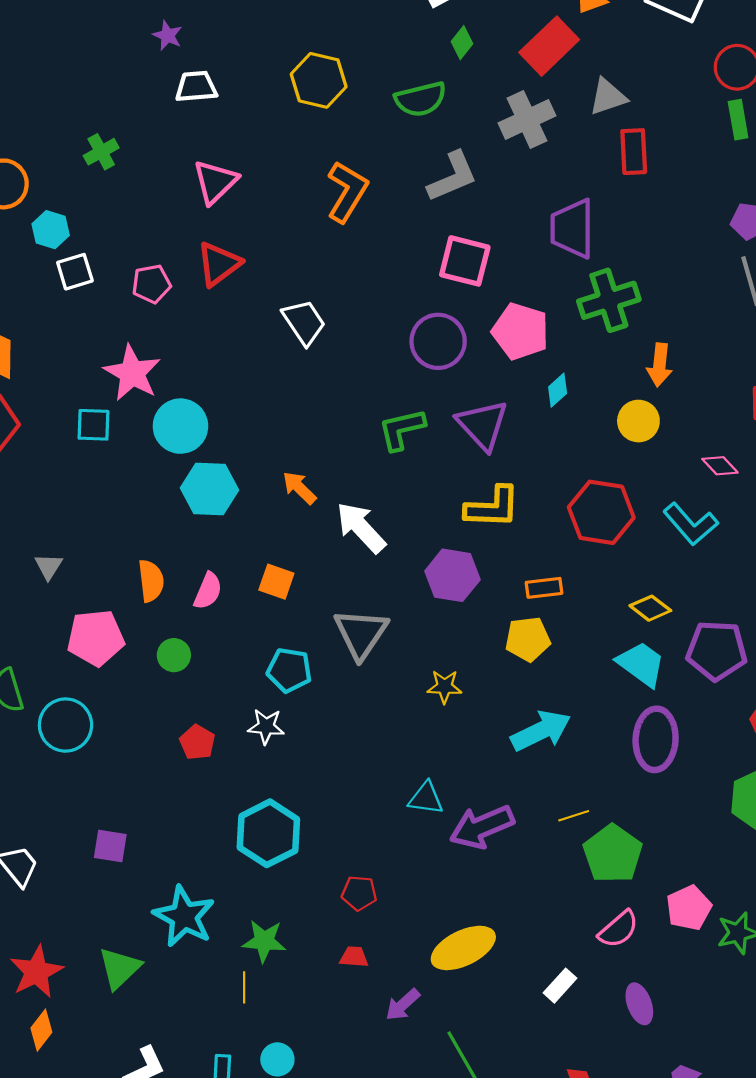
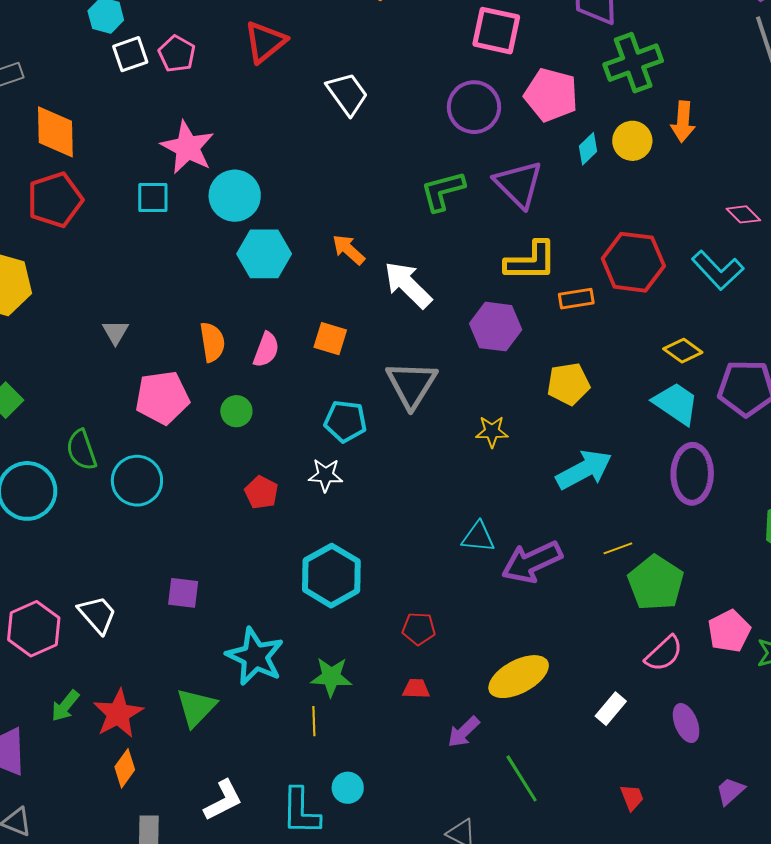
pink pentagon: (151, 284) -> (177, 54), moved, turned -30
yellow circle: (638, 421) -> (632, 141), moved
orange rectangle: (544, 588) -> (576, 299), moved

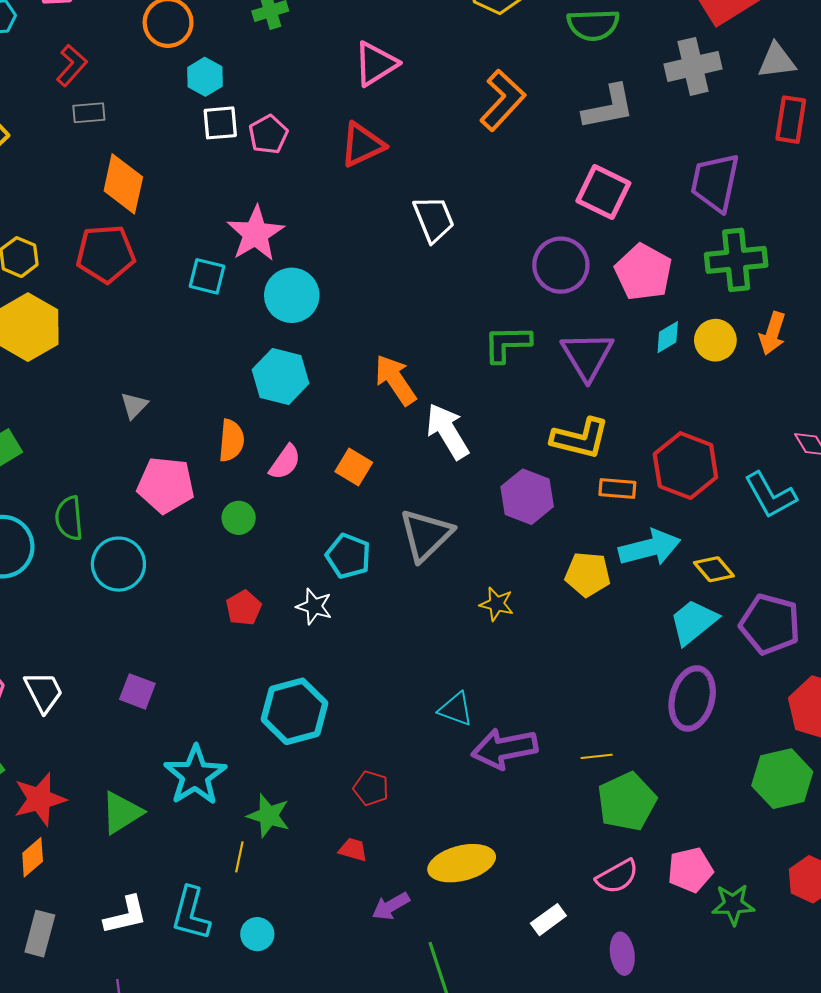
orange arrow: (349, 250) -> (395, 380), size x1.4
cyan hexagon: (264, 254) -> (281, 376), moved
cyan trapezoid: (676, 403) -> (693, 622), turned -87
cyan arrow: (584, 470) -> (650, 548), moved
cyan L-shape: (301, 811) -> (191, 913), moved

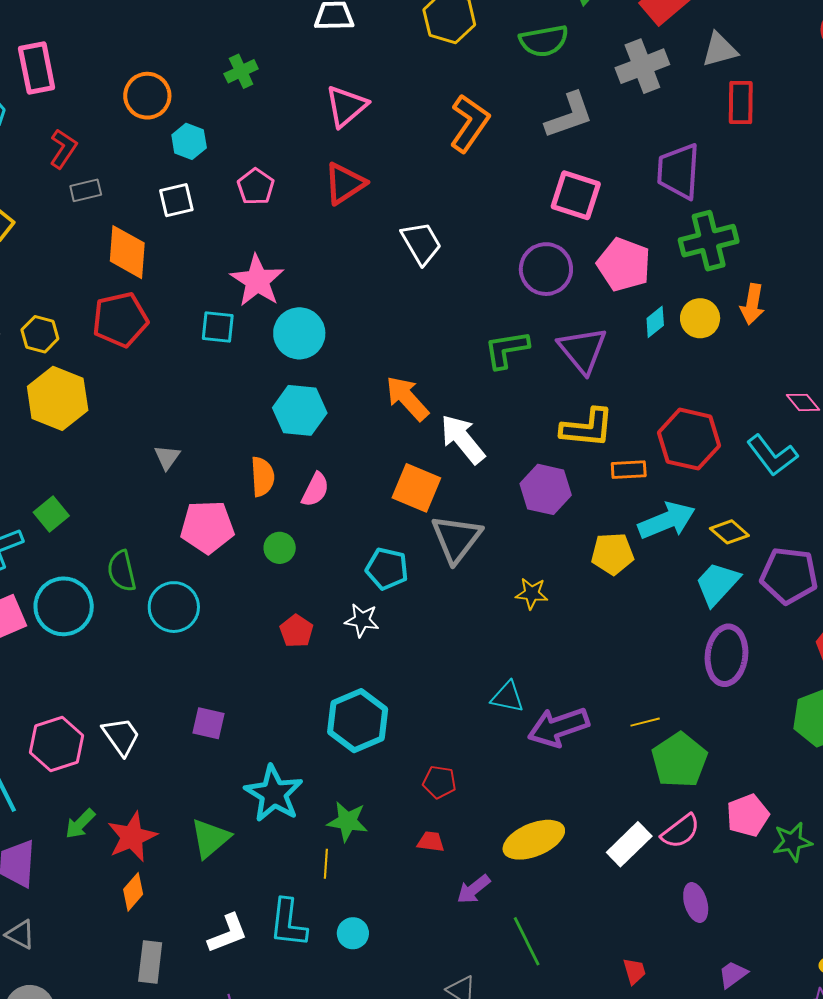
white square: (220, 123) -> (176, 200), moved
orange square: (354, 467) -> (416, 488), moved, size x1.4
white rectangle: (548, 920) -> (629, 844), moved, size x1.4

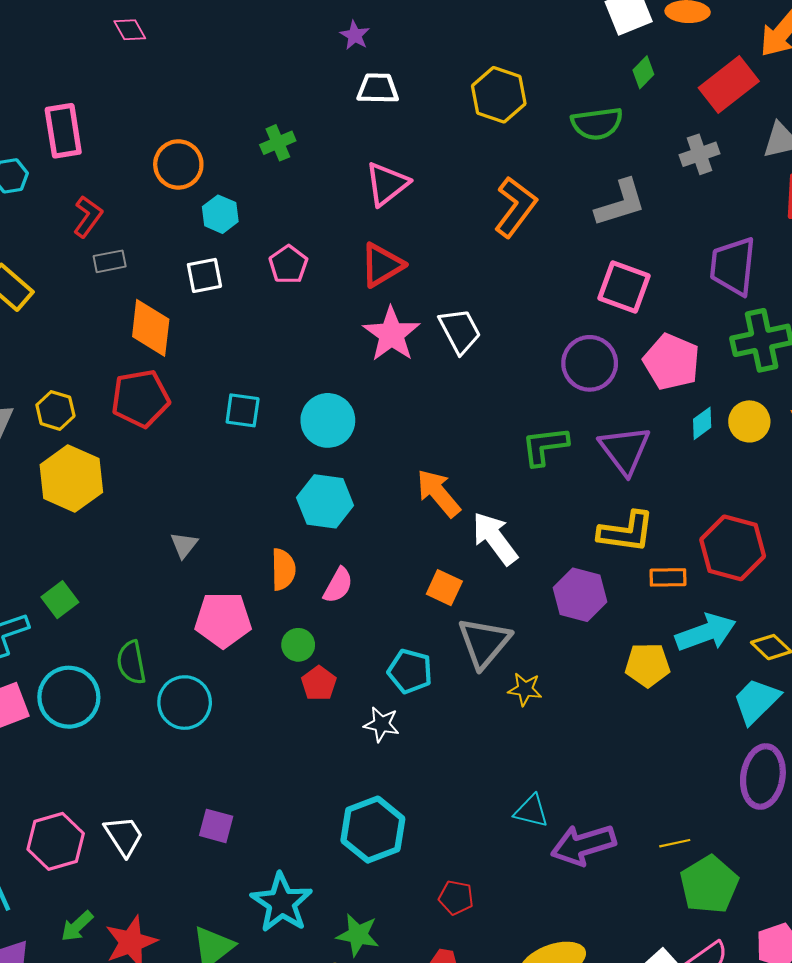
gray cross: (642, 66) -> (699, 154), size x0.7
pink star: (257, 281) -> (392, 334), moved
orange square: (416, 488) -> (444, 588), size x0.7
yellow star: (532, 593) -> (525, 689), moved
red pentagon: (296, 631) -> (319, 683), moved

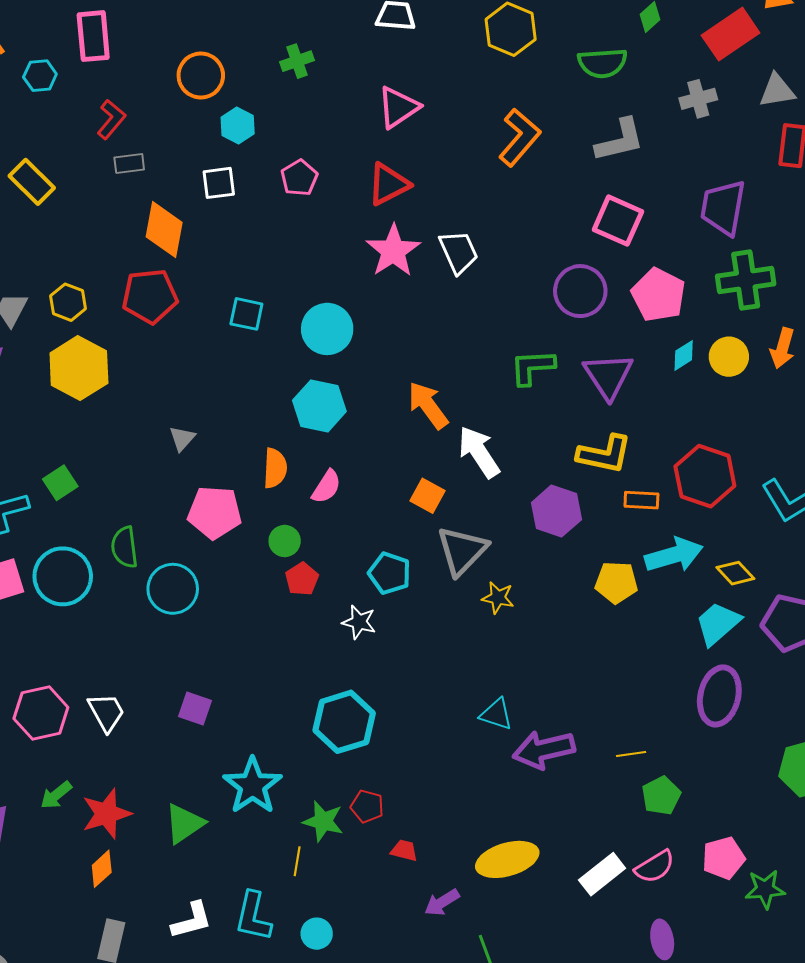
green pentagon: (709, 885) -> (661, 796), size x0.7
red pentagon: (456, 897) -> (367, 806), moved

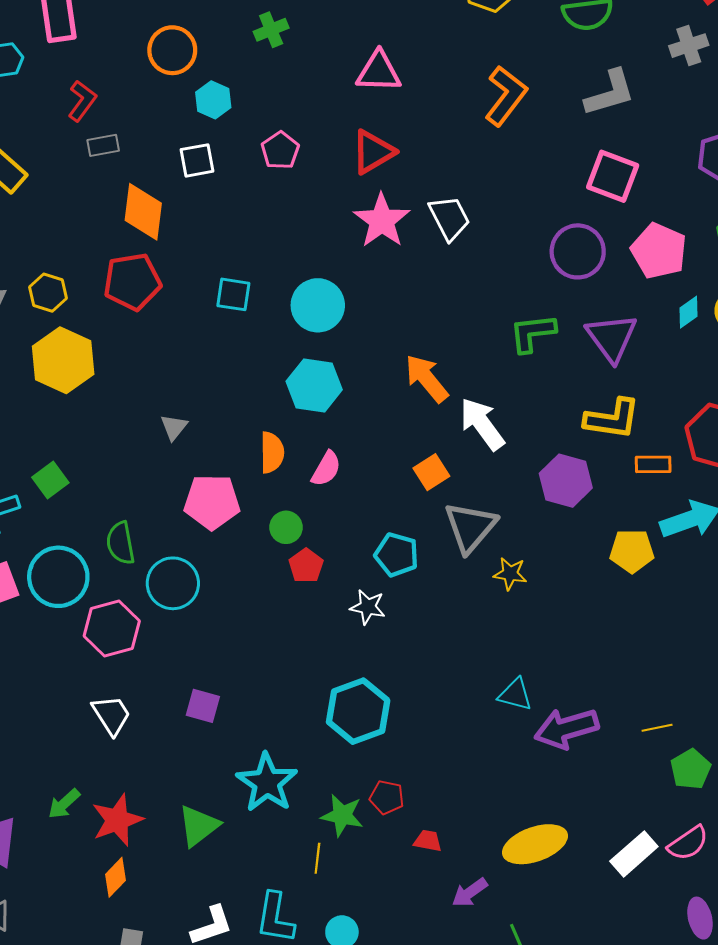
pink triangle: (398, 107) -> (379, 72), turned 39
orange square: (428, 496) -> (431, 472), turned 32
pink hexagon: (41, 713) -> (112, 629), moved

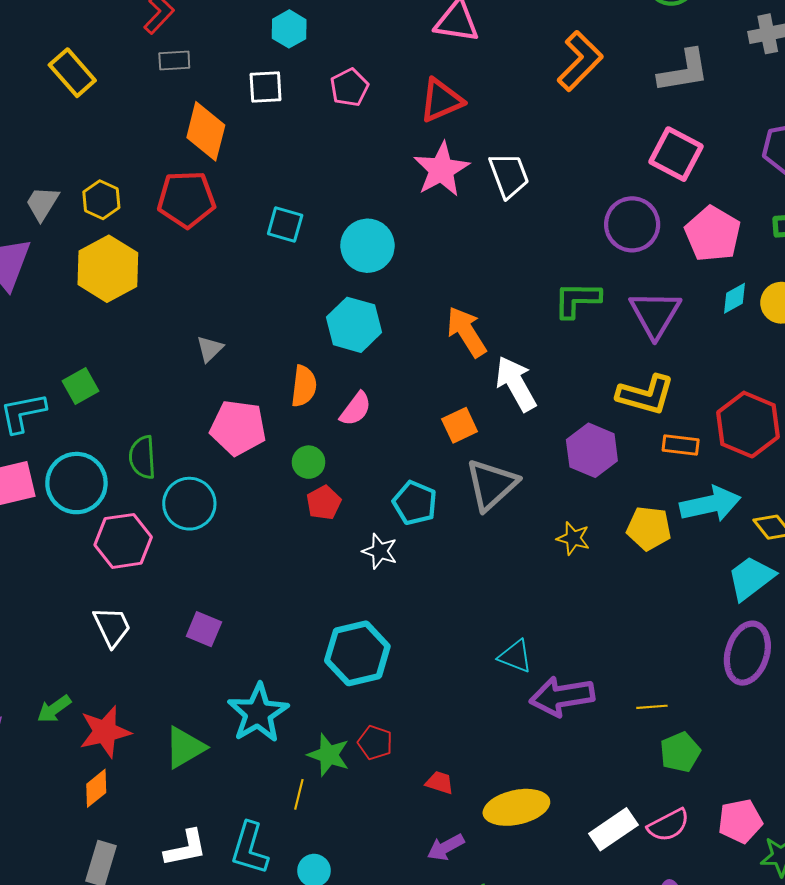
yellow star: (510, 574) -> (573, 538), moved
red trapezoid: (428, 841) -> (440, 783), moved

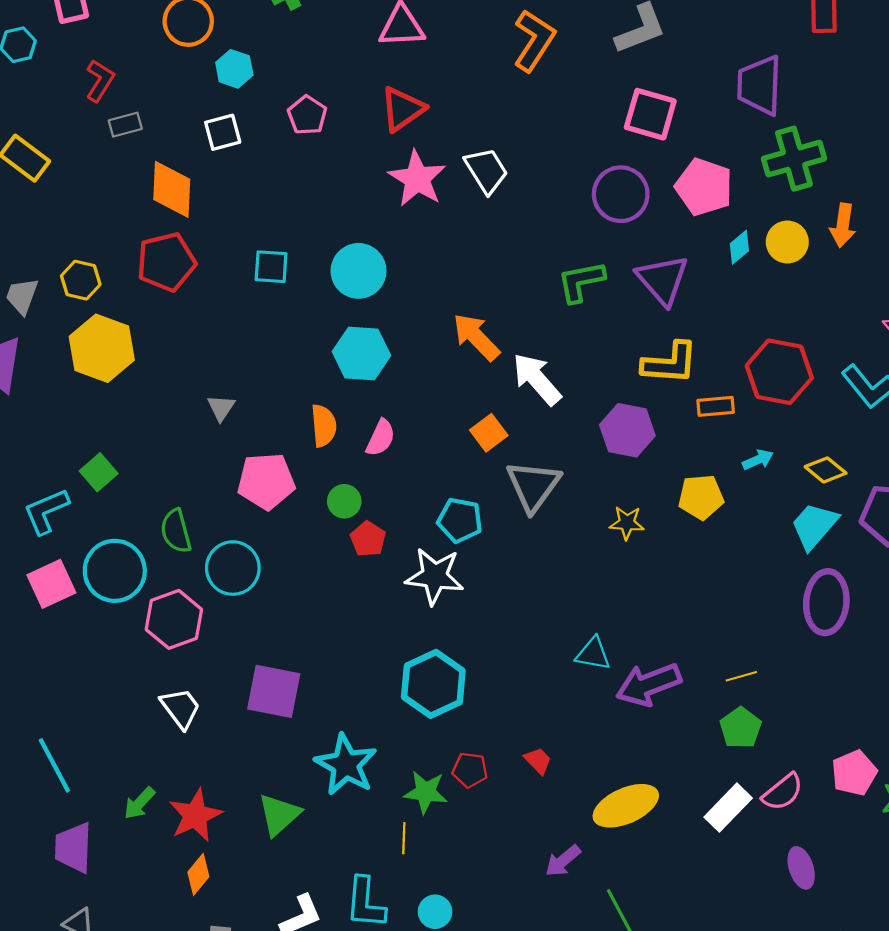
cyan arrow: (710, 504) -> (758, 460), size x0.5
white star: (380, 551) -> (435, 576), size x1.6
purple square: (204, 629) -> (274, 691), size x1.6
green pentagon: (680, 752) -> (741, 728), moved
red trapezoid: (440, 783) -> (538, 761), moved, turned 40

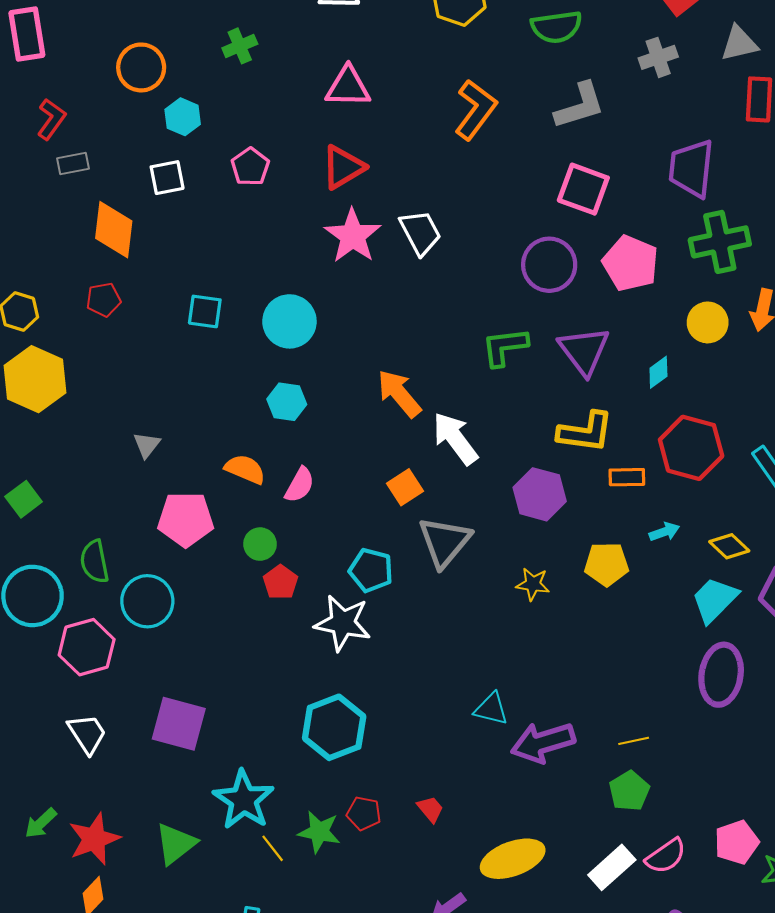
cyan diamond: (739, 247) -> (658, 372), moved
red pentagon: (166, 262) -> (103, 300), size x0.6
cyan hexagon: (361, 353) -> (287, 402), size x0.7
orange semicircle: (324, 426) -> (245, 469), turned -66
yellow line: (404, 838) -> (273, 848), moved, turned -44

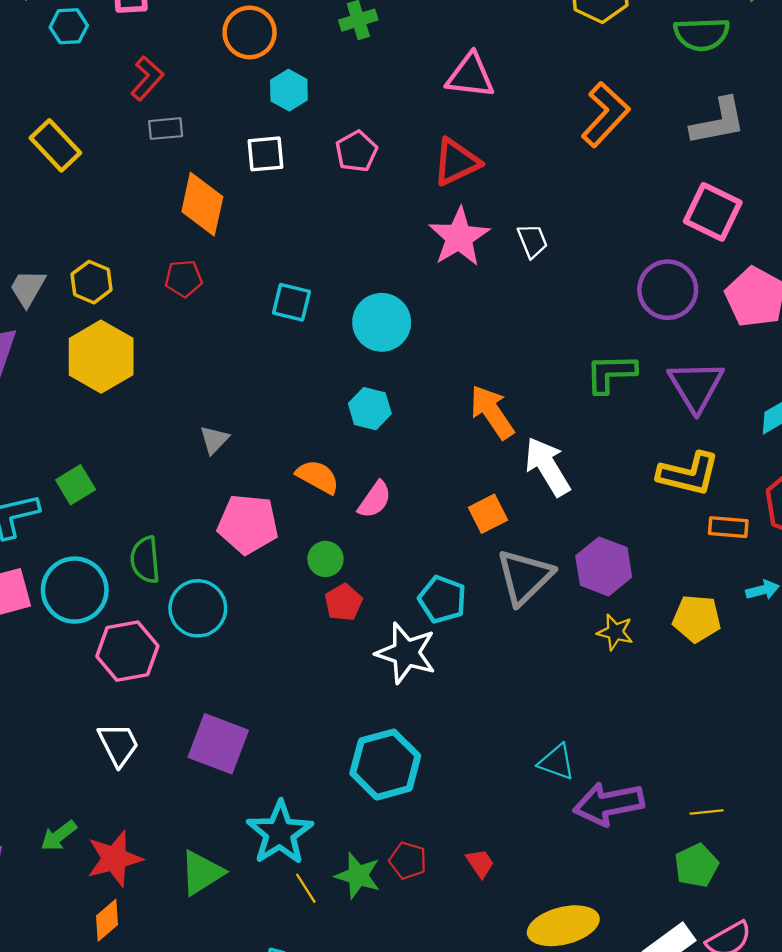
white trapezoid: (420, 233) -> (532, 241), size x0.7
purple hexagon: (540, 494) -> (604, 566), moved

